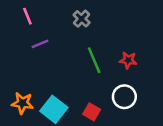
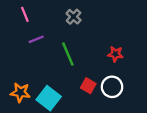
green line: (94, 60) -> (68, 54), moved
red square: (92, 112) -> (88, 86), moved

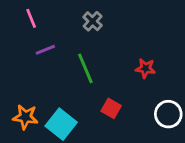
white circle: (112, 87) -> (168, 114), moved

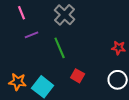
gray cross: (93, 21) -> (65, 15), size x1.5
red star: (145, 68) -> (119, 48), moved

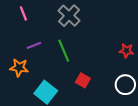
purple line: (32, 35) -> (34, 45), moved
orange star: (18, 82) -> (19, 68), moved

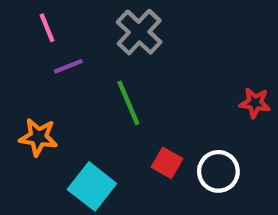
purple line: (34, 45) -> (68, 66), moved
white circle: (125, 85) -> (218, 171), moved

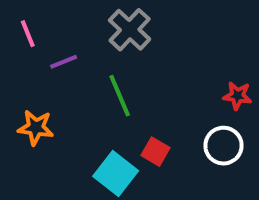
pink line: (47, 28) -> (28, 34), moved
white circle: (218, 171) -> (223, 146), moved
cyan square: (92, 186) -> (116, 174), moved

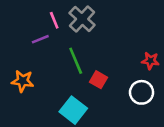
pink line: (28, 34) -> (54, 20), moved
red square: (156, 152) -> (98, 80), moved

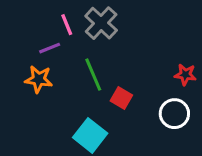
orange star: (23, 81) -> (39, 79), moved

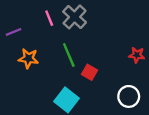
purple line: (50, 48) -> (13, 32), moved
white circle: (174, 114) -> (129, 96), moved

